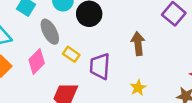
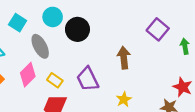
yellow rectangle: (71, 54) -> (55, 80), moved
purple trapezoid: (100, 66) -> (88, 79), turned -30

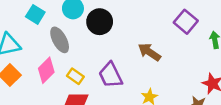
brown arrow: (124, 58) -> (149, 52), turned -50

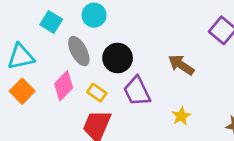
black circle: (100, 22) -> (118, 58), moved

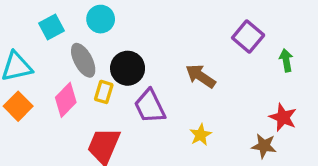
cyan square: (51, 22) -> (51, 27), turned 30
yellow rectangle: (97, 93) -> (104, 92), moved, turned 72

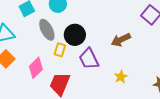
brown arrow: (200, 76) -> (121, 40), turned -60
pink diamond: (66, 100) -> (36, 68), moved

